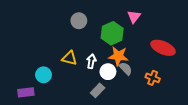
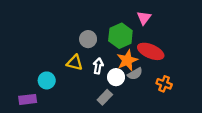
gray circle: (79, 21) -> (88, 39), moved
red ellipse: (163, 48) -> (151, 51), moved
orange star: (118, 56) -> (127, 60), turned -30
gray semicircle: (126, 69) -> (135, 74), turned 104

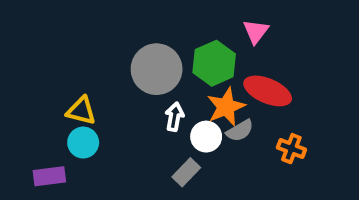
gray circle: (88, 39) -> (157, 69), size x1.6
yellow triangle: (75, 63) -> (81, 111), moved

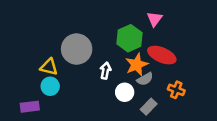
gray circle: (157, 69) -> (77, 49), moved
white circle: (206, 137) -> (125, 92), moved
gray rectangle: (186, 172) -> (149, 107), moved

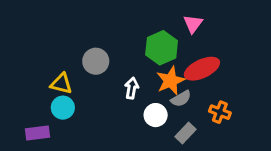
gray circle: (77, 49) -> (96, 61), size x0.7
red ellipse: (162, 55) -> (202, 69), turned -48

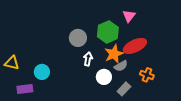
gray circle: (96, 61) -> (78, 38), moved
yellow triangle: (61, 84) -> (12, 63), moved

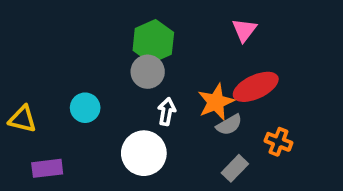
green hexagon: (108, 32) -> (153, 41), moved
cyan circle: (42, 72) -> (85, 108), moved
white circle: (104, 77) -> (144, 153), moved, size x1.5

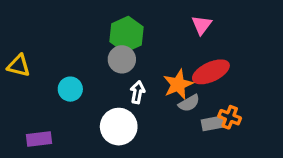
yellow triangle: (23, 119) -> (19, 66), moved
gray rectangle: (235, 168) -> (212, 123), moved, turned 35

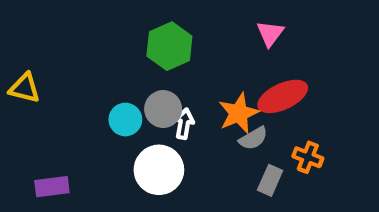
gray circle: (122, 59) -> (163, 109), moved
cyan circle: (70, 89) -> (125, 120), moved
gray rectangle: (212, 123) -> (270, 180), moved, turned -55

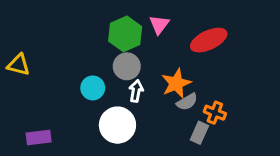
pink triangle: (270, 34) -> (159, 25), moved
red ellipse: (283, 96) -> (209, 40), moved
gray circle: (163, 109) -> (127, 66), moved
orange cross: (308, 157) -> (215, 113), moved

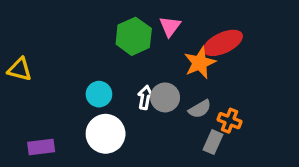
gray circle: (127, 66) -> (165, 97), moved
orange star: (176, 83) -> (200, 63), moved
white circle: (117, 125) -> (106, 134), moved

